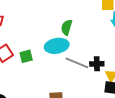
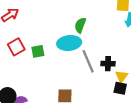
gray line: (77, 63) -> (88, 61), turned 40

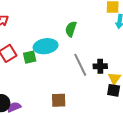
cyan ellipse: (69, 43) -> (46, 46), moved

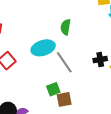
green square: (30, 57) -> (53, 89), moved
gray line: (80, 65) -> (64, 62), moved

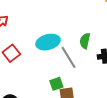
green semicircle: (66, 27) -> (85, 41), moved

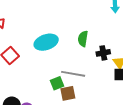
gray line: (69, 57) -> (73, 74), moved, turned -45

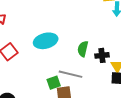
green semicircle: (83, 39) -> (83, 49), moved

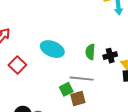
cyan ellipse: (46, 41) -> (52, 49), turned 45

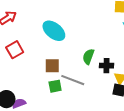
cyan ellipse: (52, 49) -> (54, 31), moved
brown square: (78, 98) -> (52, 66), moved

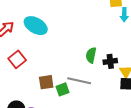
cyan ellipse: (54, 31) -> (36, 26), moved
brown square: (52, 66) -> (46, 82), moved

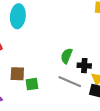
cyan ellipse: (36, 26) -> (18, 16), turned 55
gray line: (79, 81) -> (70, 82), moved

